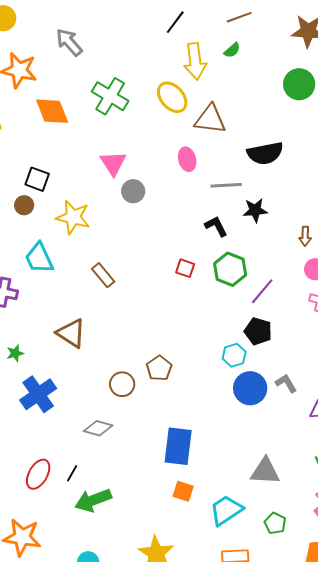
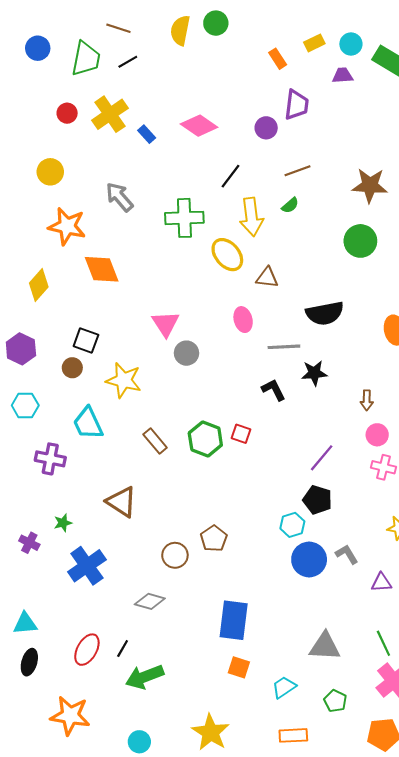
green cross: (110, 96) -> (184, 218), moved, turned -33
brown triangle: (210, 119) -> (267, 278), size x0.7
green hexagon: (230, 269) -> (205, 439), moved
cyan trapezoid: (226, 510) -> (284, 687), size x0.7

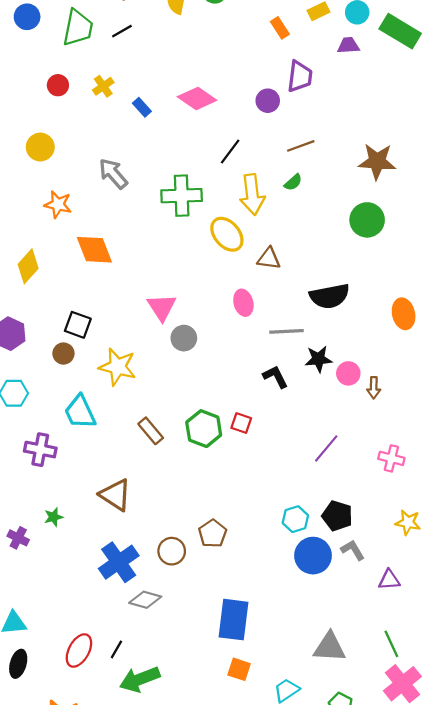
yellow cross: (110, 114) -> (103, 86), size x0.6
orange star: (67, 226) -> (58, 204), size x0.7
pink circle: (377, 435) -> (348, 373), moved
black pentagon: (317, 500) -> (337, 516), moved
blue cross: (87, 566) -> (119, 562), moved

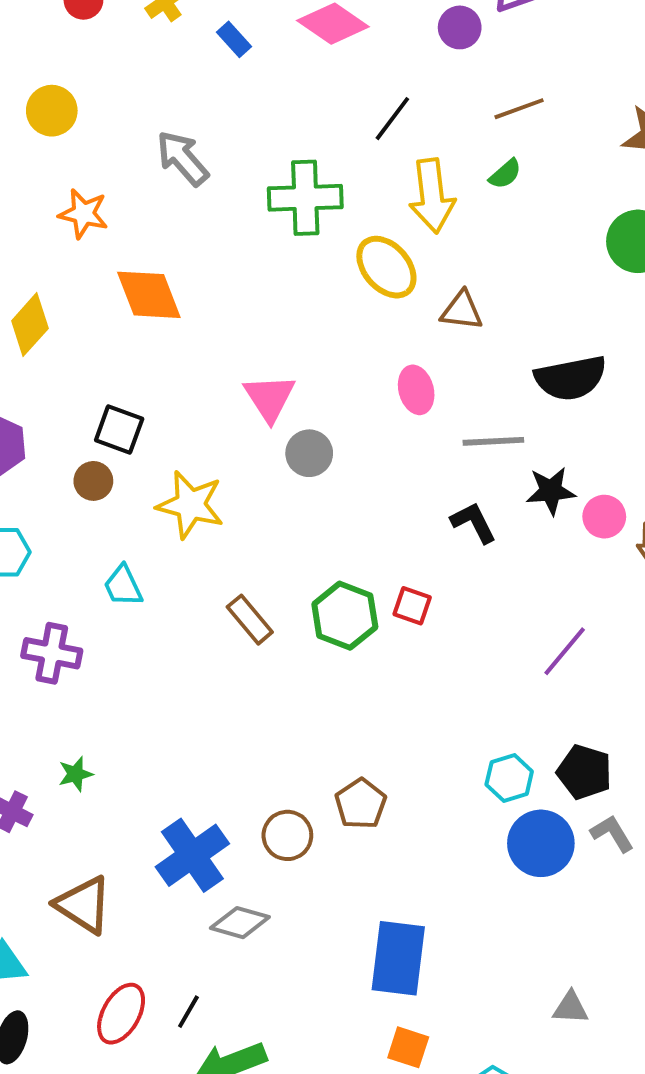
cyan trapezoid: (80, 412) -> (123, 586), size x0.7
brown triangle: (115, 495) -> (83, 905), moved
gray triangle: (330, 647) -> (571, 1008), size x0.6

